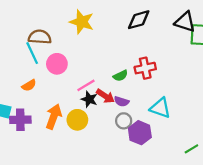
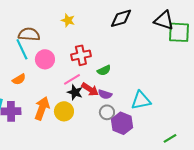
yellow star: (82, 22) -> (68, 20), size x0.6
red cross: (145, 68) -> (81, 55), moved
cyan triangle: (160, 108) -> (141, 100), turned -30

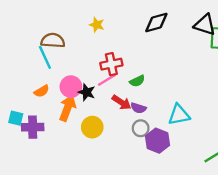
pink circle: (45, 59) -> (71, 87), moved
pink line: (72, 79) -> (107, 80), moved
black star: (75, 92) -> (87, 92), moved
orange arrow: (42, 108) -> (67, 108), moved

